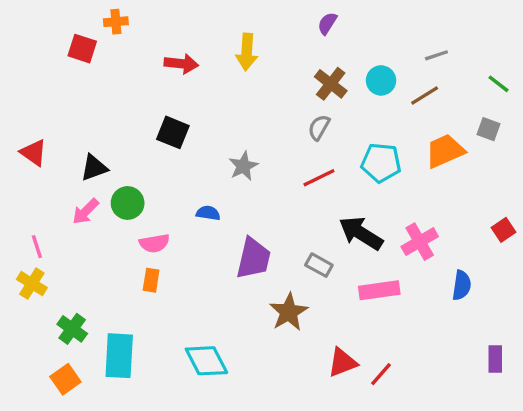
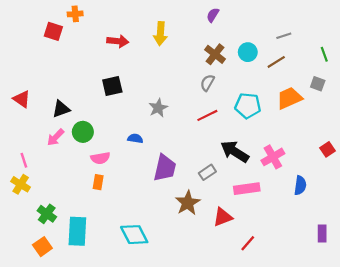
green line: (499, 84) -> (324, 54), turned 32
black square: (173, 132) -> (112, 86), turned -35
gray rectangle: (319, 265) -> (207, 172), turned -63
red triangle: (342, 362) -> (223, 217), moved

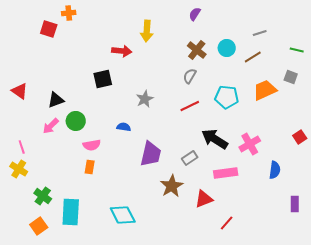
red arrow: (118, 41) -> (122, 51), moved
green line: (324, 54) -> (297, 50), turned -56
purple rectangle: (322, 233) -> (295, 204), moved

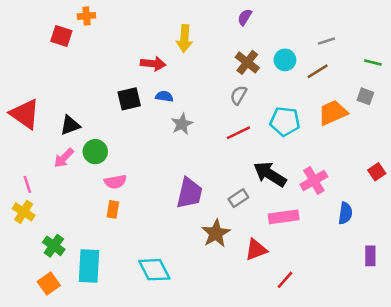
red triangle: (20, 91) -> (25, 114), size x1.5
blue semicircle: (124, 127) -> (164, 96), moved

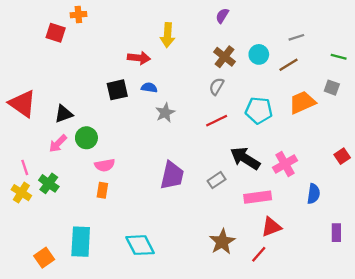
brown star: (216, 233) -> (222, 242), moved
green cross: (54, 246) -> (49, 183), moved
red triangle: (256, 250) -> (271, 227), moved

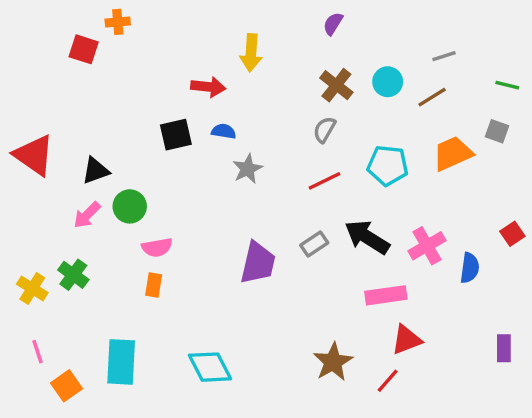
pink line: (25, 167) -> (37, 352), moved
gray rectangle: (217, 180) -> (314, 244), moved
blue semicircle: (314, 194) -> (470, 268), moved

